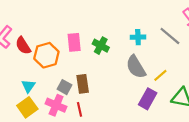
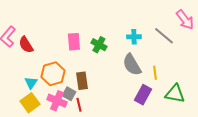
orange hexagon: (46, 55) -> (53, 74), moved
yellow line: (160, 75) -> (155, 73), turned -56
gray square: (65, 87) -> (69, 94), moved

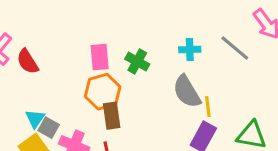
yellow line: (155, 73) -> (208, 107), moved
orange hexagon: (53, 74) -> (103, 92), moved
gray square: (69, 94) -> (49, 128), moved

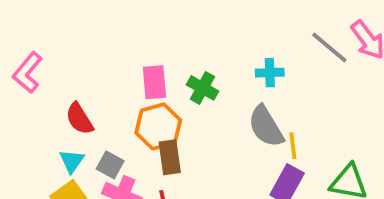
gray line: (235, 48) -> (329, 48), moved
red semicircle: (28, 62) -> (79, 119), moved
gray square: (49, 128) -> (110, 165), moved

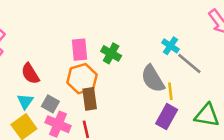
gray line: (329, 48) -> (189, 64), moved
cyan cross: (270, 73) -> (170, 46), moved, turned 36

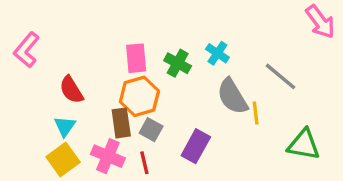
cyan cross: (170, 46) -> (217, 53), moved
brown rectangle: (90, 99) -> (121, 123), moved
gray square: (50, 104) -> (151, 130), moved
purple rectangle: (167, 117) -> (196, 146), moved

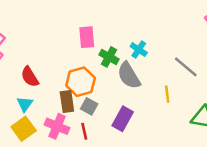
pink rectangle: (136, 58) -> (87, 37), moved
gray semicircle: (232, 96) -> (129, 76), moved

